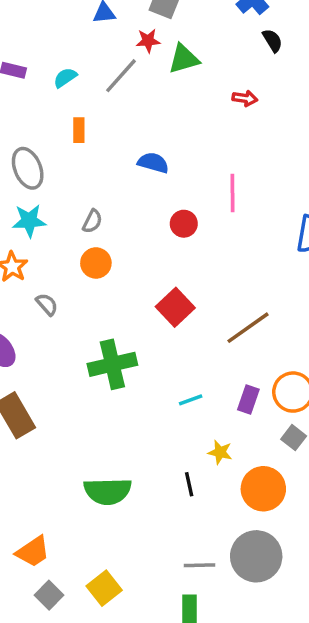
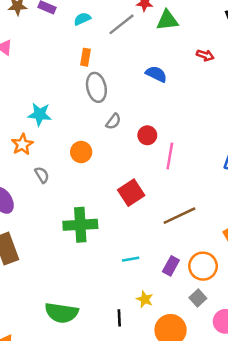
blue semicircle: (153, 163) -> (156, 74), moved
gray ellipse: (28, 168) -> (96, 87), moved
pink line: (232, 193) -> (170, 156), moved
gray semicircle: (92, 221) -> (113, 121), moved

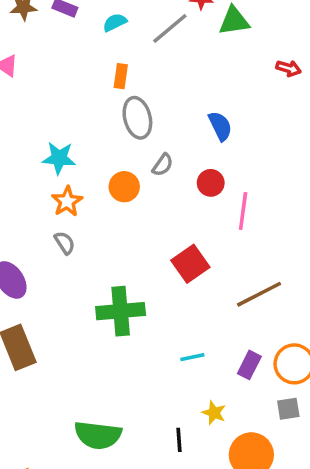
blue semicircle: (156, 74) -> (220, 126), moved, turned 40
orange star: (22, 144) -> (67, 201), moved
orange circle: (81, 152) -> (124, 187), moved
gray square: (198, 298) -> (288, 409), turned 35

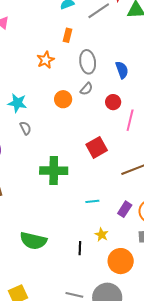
gray ellipse: (137, 118) -> (88, 62), moved
cyan star: (59, 158) -> (17, 103), moved
orange star: (67, 201) -> (46, 60), moved

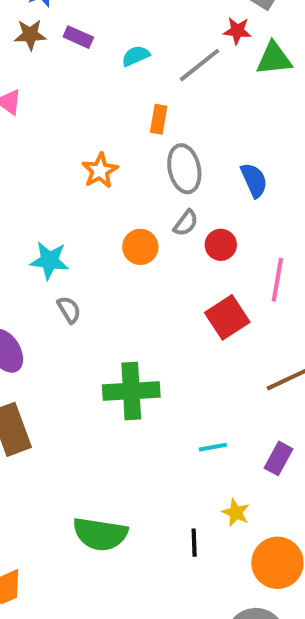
orange rectangle: (68, 35) -> (159, 119), moved
red circle: (113, 102) -> (221, 245), moved
red square: (97, 147) -> (227, 317), moved

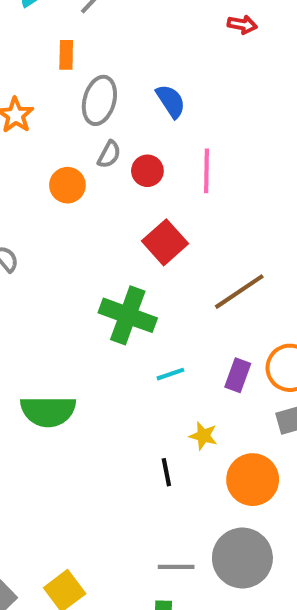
gray ellipse: (184, 169) -> (99, 100), turned 36
pink line: (277, 280) -> (206, 171), moved
green cross: (131, 391) -> (128, 315), moved, turned 32
green semicircle: (100, 534) -> (48, 411), moved

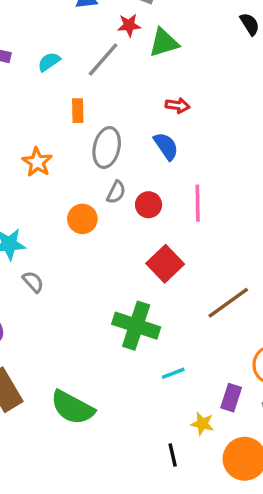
red arrow: (242, 25) -> (177, 105), moved
purple rectangle: (238, 375) -> (231, 398), moved
green semicircle: (48, 411) -> (72, 407), turned 30

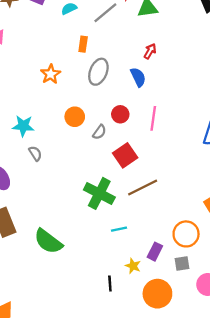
red arrow: (177, 105) -> (150, 51), turned -77
gray semicircle: (116, 192) -> (99, 132), moved
brown line: (228, 303) -> (143, 188), moved

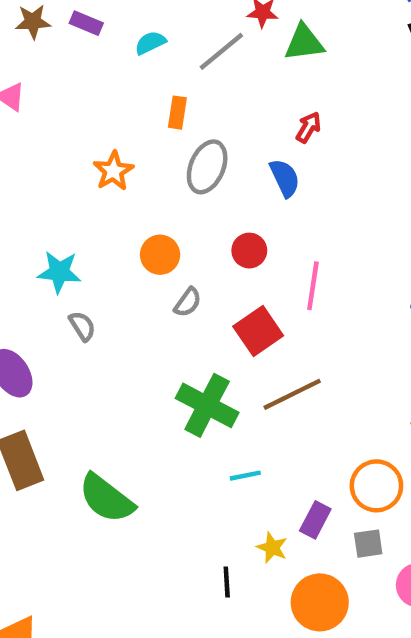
pink line: (153, 118) -> (313, 286), moved
gray semicircle: (99, 132) -> (188, 302), moved

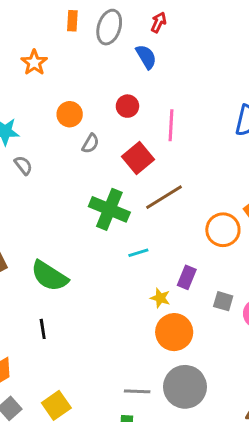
gray ellipse: (207, 167) -> (109, 27), moved
orange circle: (376, 486) -> (223, 230), moved
gray square: (368, 544) -> (223, 301), moved, turned 30
black line: (227, 582) -> (43, 329), moved
orange circle: (320, 602) -> (174, 332), moved

